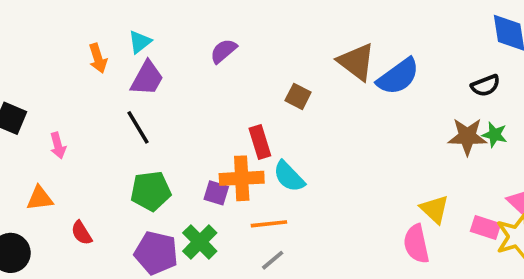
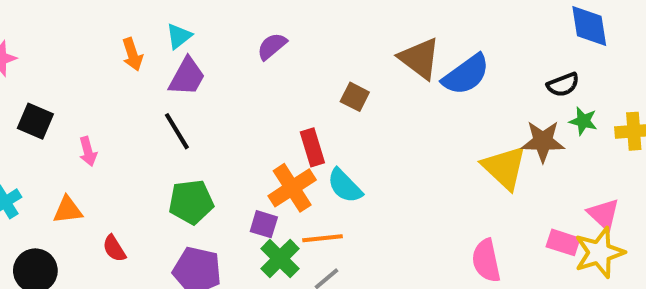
green star: (495, 135) -> (583, 121), moved
orange cross: (242, 178) -> (292, 188), turned -30
purple square: (216, 193) -> (264, 224), moved
yellow triangle: (435, 209) -> (504, 168), moved, size x1.4
green cross: (200, 242) -> (280, 259), moved

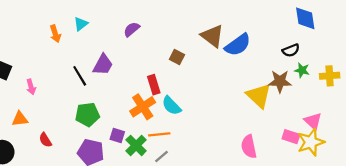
purple trapezoid: (187, 77) -> (103, 65), moved
purple square: (264, 224) -> (117, 136), moved

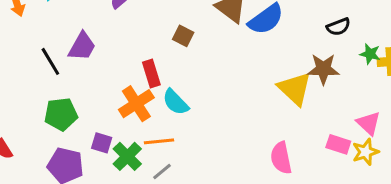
green star: (302, 70) -> (370, 54), moved
yellow star: (311, 142) -> (366, 152), size x0.7

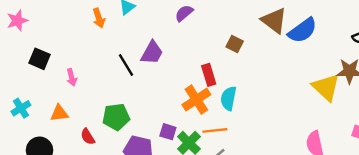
cyan semicircle: (176, 102) -> (228, 98), turned 55
green pentagon: (61, 114) -> (116, 117), moved

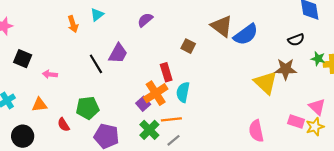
pink arrow: (72, 77) -> (50, 74), turned 112
purple square: (168, 132) -> (143, 104), moved, turned 32

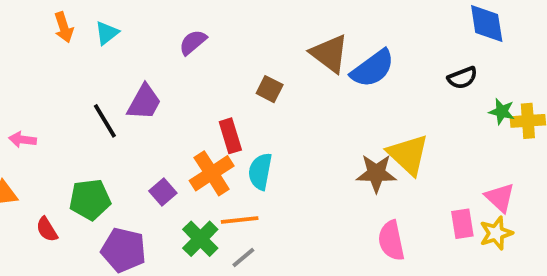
orange arrow: (73, 24) -> (64, 27), moved
brown star: (286, 69) -> (376, 173), moved
purple square: (143, 104) -> (163, 192), moved
pink rectangle: (296, 121) -> (462, 224), turned 63

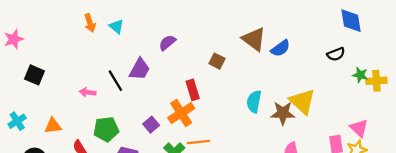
cyan triangle: (107, 33) -> (116, 26), turned -42
purple semicircle: (193, 42) -> (167, 43), moved
blue semicircle: (373, 68) -> (281, 48), size x0.7
pink arrow: (23, 140) -> (88, 92), moved
cyan semicircle: (260, 171) -> (254, 102), moved

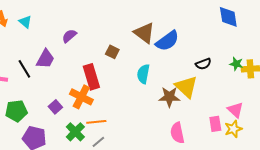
blue semicircle: (281, 48) -> (167, 41), size x1.4
black semicircle: (336, 54) -> (203, 64), moved
red rectangle: (193, 90) -> (91, 77), size x1.4
cyan semicircle: (254, 102) -> (143, 74), moved
orange cross: (181, 113) -> (81, 97), turned -30

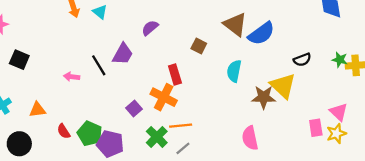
red rectangle: (91, 77) -> (175, 74), size x0.7
green pentagon: (16, 111) -> (90, 134), moved, turned 30
pink semicircle: (177, 133) -> (250, 138), moved

